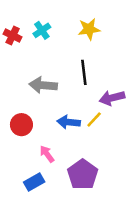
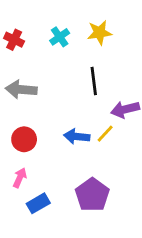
cyan cross: (42, 30) -> (60, 37), moved
gray arrow: (43, 85) -> (21, 89), moved
pink arrow: (47, 154) -> (20, 178), moved, turned 60

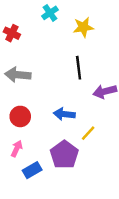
cyan cross: (60, 37) -> (50, 13), moved
yellow line: (105, 134) -> (88, 133), moved
purple pentagon: (92, 195) -> (64, 155), moved

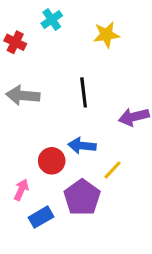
cyan cross: (50, 13) -> (52, 19), moved
black line: (79, 68) -> (84, 92), moved
red circle: (20, 116) -> (52, 161), moved

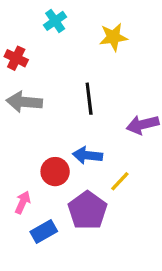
red cross: (15, 42) -> (16, 58), moved

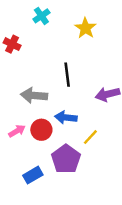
yellow star: (113, 37) -> (85, 28), turned -30
gray arrow: (24, 102) -> (34, 95), moved
pink arrow: (23, 202) -> (17, 131), moved, turned 35

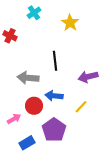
pink arrow: (17, 131) -> (14, 119), moved
yellow line: (90, 137) -> (81, 107), moved

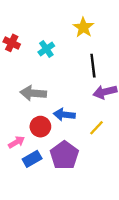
cyan cross: (34, 13) -> (46, 49), moved
black line: (55, 61) -> (93, 66), moved
blue rectangle: (27, 143) -> (32, 159), moved

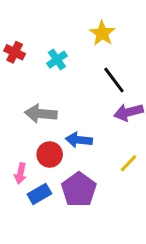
black line: (93, 66) -> (114, 80), turned -30
yellow line: (97, 128) -> (128, 163), moved
pink arrow: (16, 142) -> (20, 173), turned 133

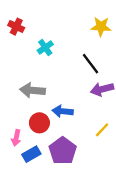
yellow star: (102, 33) -> (101, 27), moved, turned -30
red cross: (15, 52) -> (16, 27), moved

